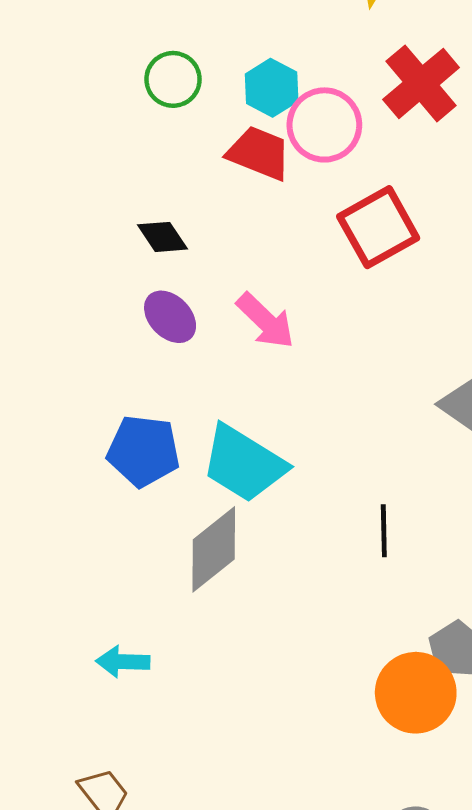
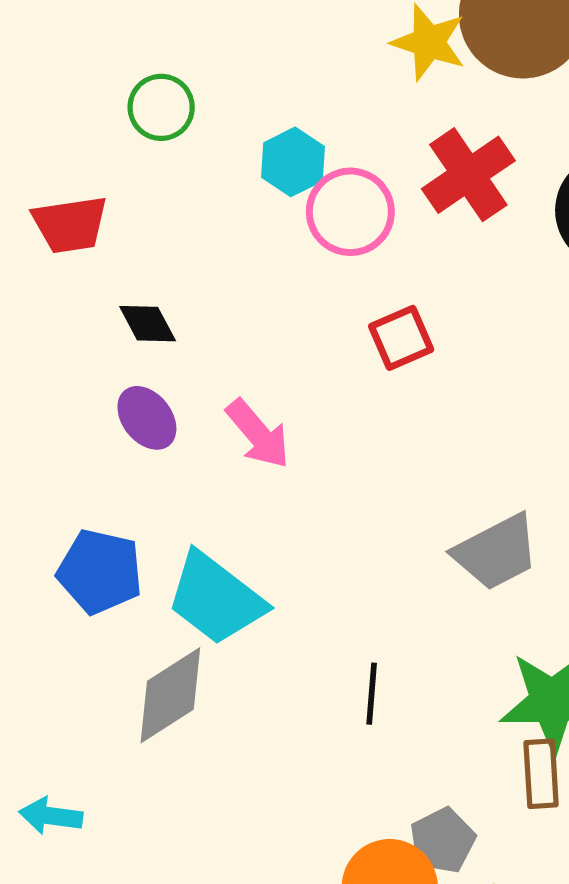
green circle: (173, 79) -> (161, 107), moved
red trapezoid: (259, 153) -> (70, 224), moved, turned 144
red square: (378, 227) -> (401, 338), size x0.7

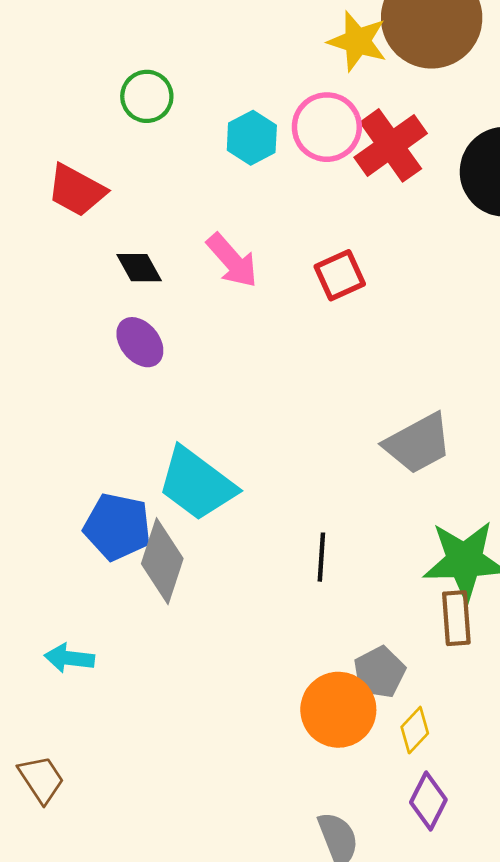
pink circle: (350, 212) -> (327, 127), moved
red trapezoid: (70, 224) -> (76, 190), turned 38
pink arrow: (258, 434) -> (232, 261), moved
blue pentagon: (100, 572) -> (117, 527), moved
gray diamond: (170, 695) -> (162, 561), turned -38

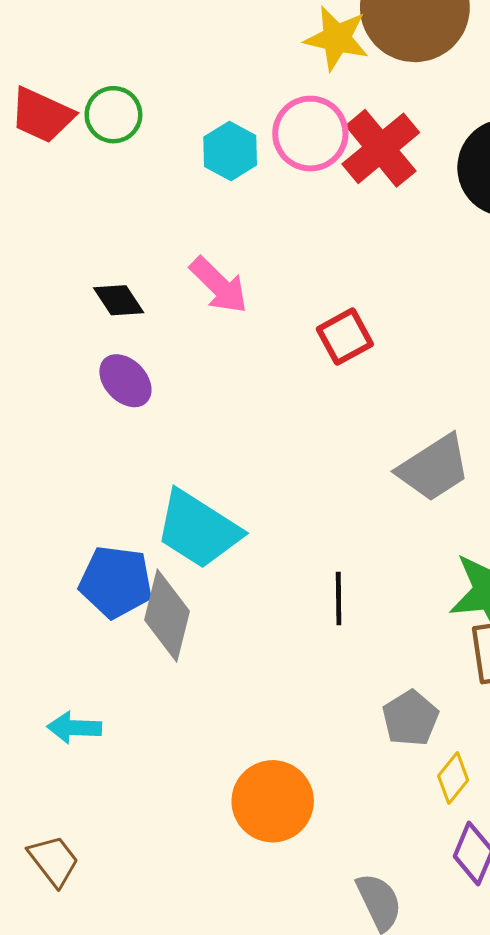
red trapezoid: (76, 190) -> (42, 115), moved
red square: (340, 275) -> (345, 337), moved
orange circle: (338, 710) -> (273, 801), moved

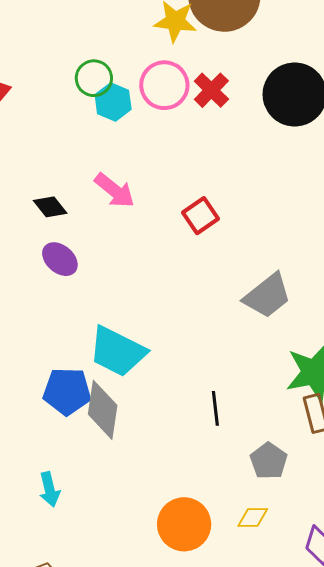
green circle: (113, 115) -> (94, 78), moved
red cross: (381, 148) -> (211, 90), size x0.7
black line: (339, 599) -> (215, 408), moved
cyan arrow: (74, 728) -> (49, 489), turned -100
yellow diamond: (453, 778) -> (253, 517), moved, turned 56

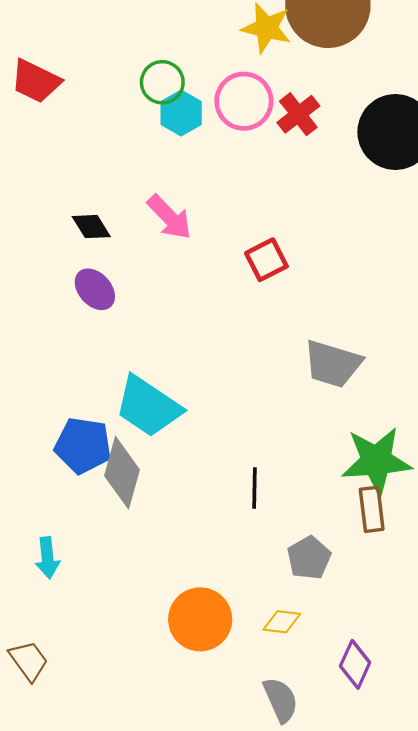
gray trapezoid: (267, 296) -> (333, 364), turned 48

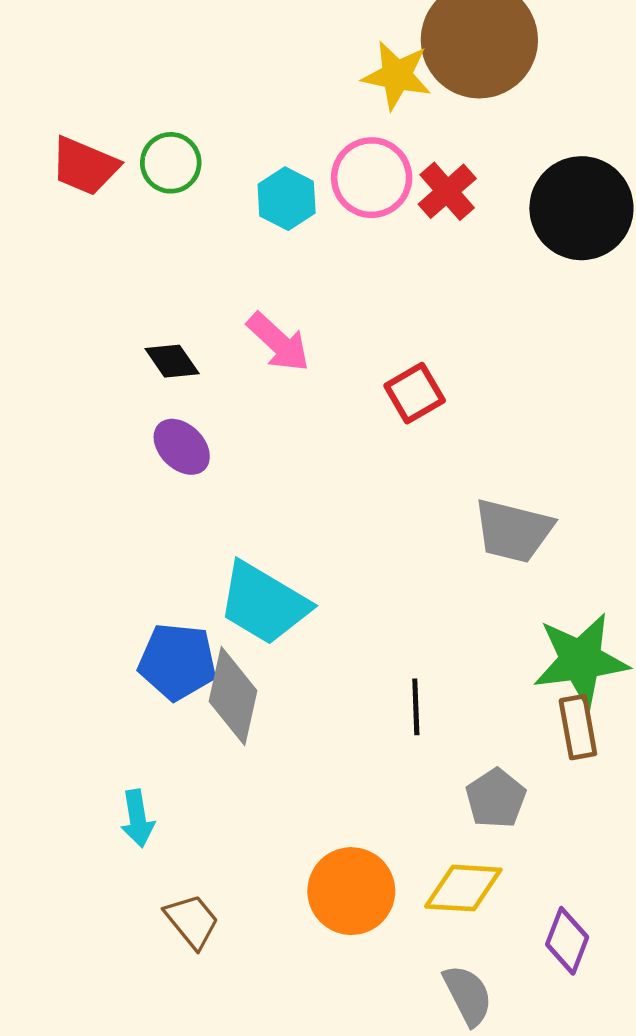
green circle: (162, 82) -> (171, 163), moved
yellow diamond: (282, 622) -> (463, 888), size x1.5
brown trapezoid: (29, 661) -> (192, 921), moved

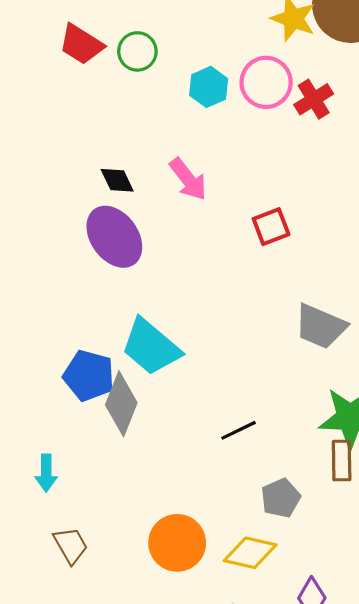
purple ellipse: (182, 447) -> (114, 237), size x1.6
black line: (416, 707) -> (239, 430), turned 57

